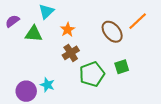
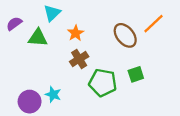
green pentagon: (92, 74) -> (103, 83), turned 30

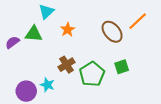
purple semicircle: (14, 24) -> (12, 42), moved
brown cross: (79, 59) -> (67, 65), moved
green pentagon: (103, 83) -> (92, 74), turned 30

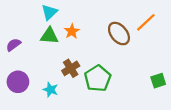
green triangle: (34, 34) -> (49, 36), moved
green square: (122, 67) -> (158, 81), moved
purple circle: (26, 91) -> (18, 82), moved

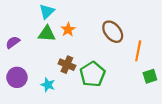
orange line: (146, 22) -> (138, 51), moved, turned -36
brown cross: (71, 68) -> (67, 65), turned -35

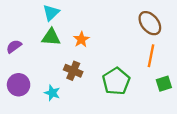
orange star: (68, 30) -> (81, 39), moved
brown ellipse: (113, 32) -> (150, 23), moved
green pentagon: (92, 74) -> (116, 81), moved

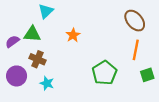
green triangle: (51, 37) -> (32, 34), moved
brown cross: (73, 71) -> (37, 59), moved

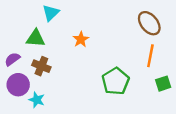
purple semicircle: (12, 41) -> (12, 59), moved
cyan star: (47, 83) -> (37, 100), moved

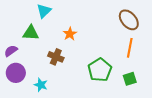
brown cross: (41, 66) -> (56, 57), moved
green square: (163, 84) -> (130, 79), moved
cyan star: (37, 100) -> (41, 85), moved

